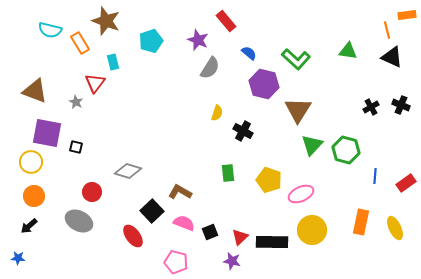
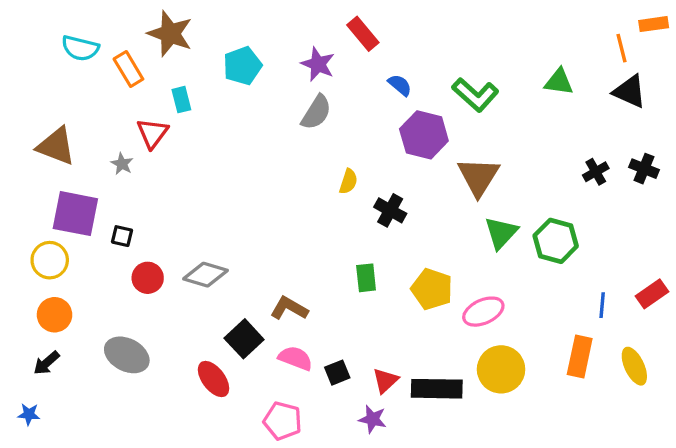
gray semicircle: (210, 68) -> (316, 112), moved
blue line: (375, 176) -> (602, 305), moved
red circle: (92, 192) -> (148, 278), moved

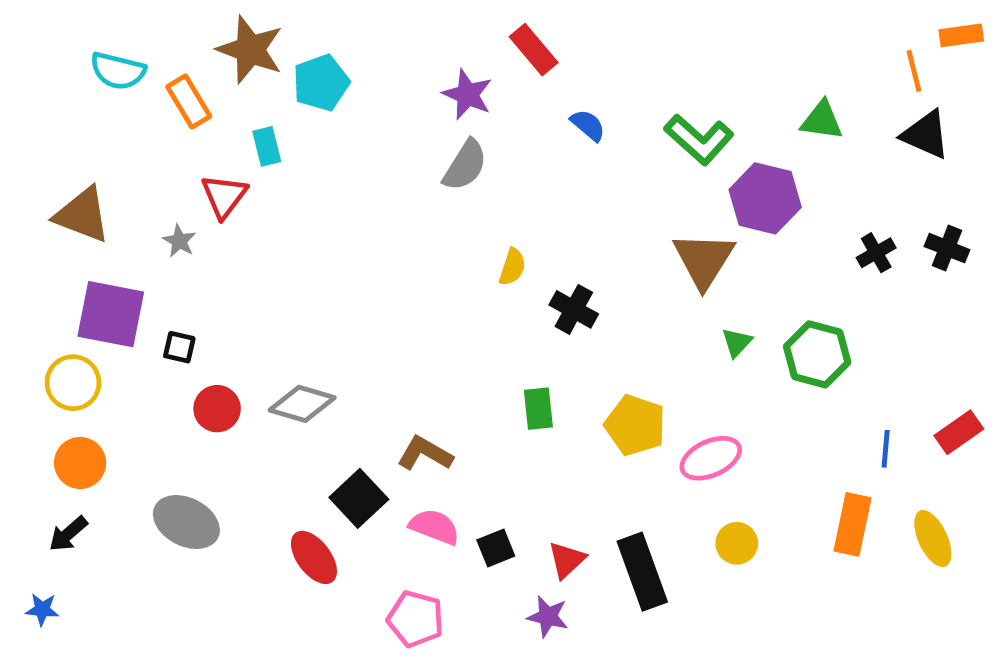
cyan pentagon: (242, 66) -> (321, 83), moved
purple hexagon: (424, 135) -> (765, 198), moved
green triangle: (501, 233) -> (737, 342), size x0.6
yellow circle: (501, 369) -> (737, 543), size x0.6
black rectangle: (437, 389) -> (642, 572), turned 69

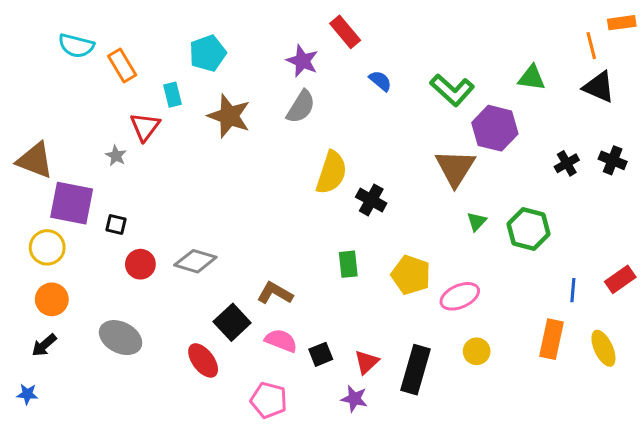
brown star: (250, 50) -> (229, 116), moved
brown triangle: (82, 215) -> (35, 160), moved
yellow semicircle: (512, 267) -> (331, 173), size x1.8
black rectangle: (642, 572) -> (415, 370), turned 36

